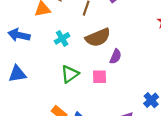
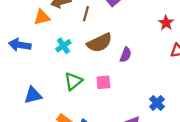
purple semicircle: (116, 57) -> (126, 55), moved
blue triangle: (17, 74) -> (33, 95), moved

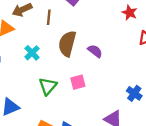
brown semicircle: (100, 43) -> (67, 44), turned 140
purple semicircle: (126, 55) -> (95, 51), turned -64

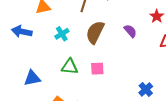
purple semicircle: (95, 51) -> (130, 31), moved
green triangle: (48, 86) -> (70, 67), turned 42

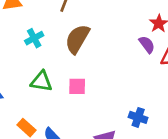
purple semicircle: (130, 31) -> (147, 44), moved
blue cross: (146, 89) -> (138, 117), turned -32

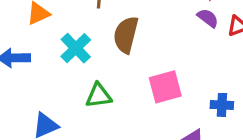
cyan cross: (34, 38) -> (76, 48), size x1.4
pink square: (77, 86) -> (165, 87), moved, size x1.5

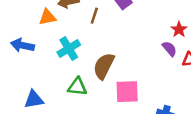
brown semicircle: (126, 35) -> (104, 66), moved

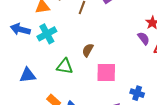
cyan cross: (69, 49) -> (47, 34), moved
brown semicircle: (104, 66) -> (88, 50), size x0.6

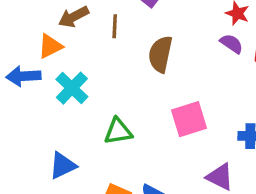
blue arrow: (20, 29) -> (23, 76), moved
brown semicircle: (88, 50) -> (160, 54), moved, size x1.5

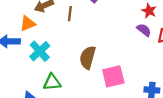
brown semicircle: (160, 54) -> (88, 57), moved
green triangle: (118, 131) -> (52, 82), moved

